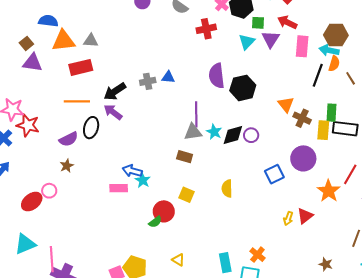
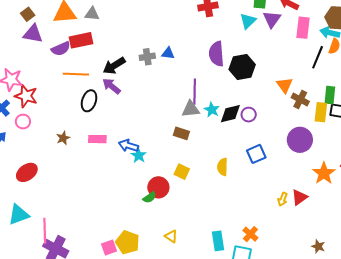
purple semicircle: (69, 139) -> (61, 49), moved
blue square: (274, 174) -> (256, 154), moved
pink rectangle: (119, 188) -> (97, 139), moved
pink circle: (49, 191) -> (23, 122), moved

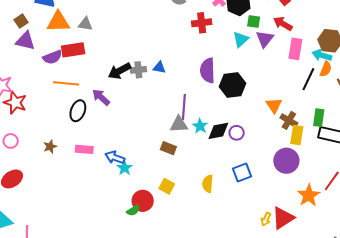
black arrow: (114, 66) -> (119, 71), moved
yellow rectangle: (321, 112) -> (297, 135), moved
pink circle: (23, 122) -> (11, 141), moved
red triangle: (299, 197) -> (283, 218), size x1.4

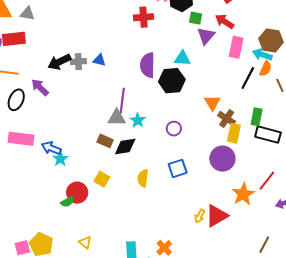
cyan triangle: (241, 39) -> (182, 58), moved, turned 42
black diamond: (218, 131) -> (125, 147), moved
pink rectangle: (84, 149) -> (21, 139), size x1.4

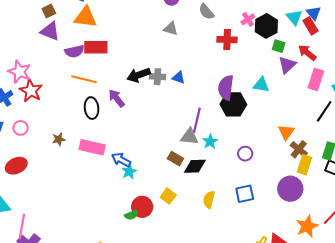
gray triangle: (27, 14) -> (171, 29), moved
black hexagon: (172, 81) -> (233, 104), moved
black ellipse: (16, 100) -> (92, 108), turned -35

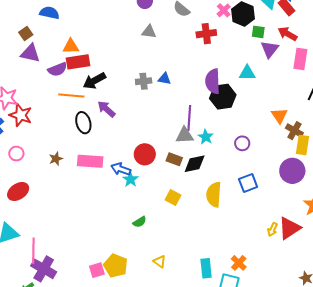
orange triangle: (85, 17) -> (71, 46), moved, size x0.7
black arrow: (139, 75) -> (94, 81), moved
yellow semicircle: (209, 200) -> (214, 195), size x1.4
red circle: (142, 207) -> (145, 154), moved

